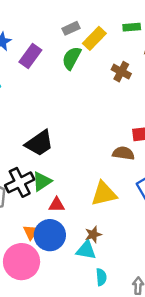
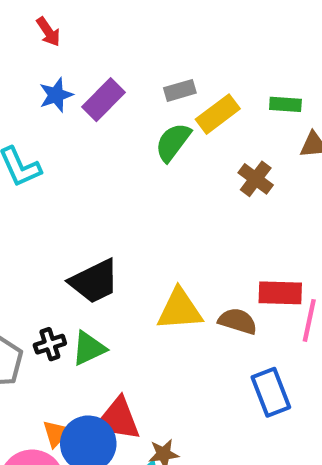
purple rectangle: (30, 56) -> (104, 100), moved
black cross: (20, 182) -> (50, 344), size x0.6
yellow triangle: (104, 194) -> (180, 309), moved
red triangle: (57, 205) -> (118, 419), moved, size x1.6

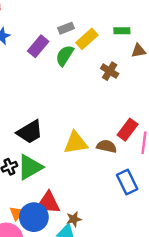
purple rectangle: (104, 100) -> (38, 46), moved
red rectangle: (280, 293) -> (128, 130), turned -50
green triangle: (89, 348) -> (30, 167), size x1.4

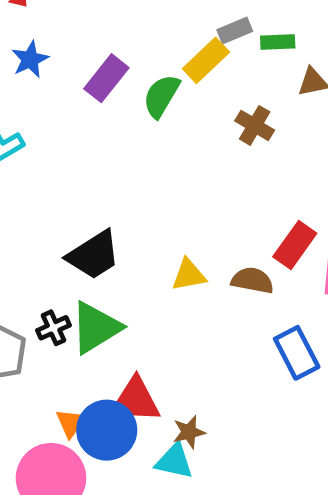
gray rectangle: (66, 28) -> (235, 30), moved
yellow triangle: (76, 143) -> (189, 275), size x0.7

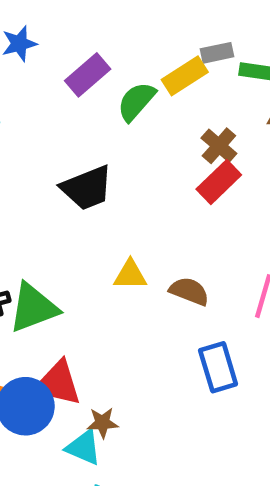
red rectangle: (295, 245) -> (219, 182), moved
black trapezoid: (94, 255) -> (87, 188), moved

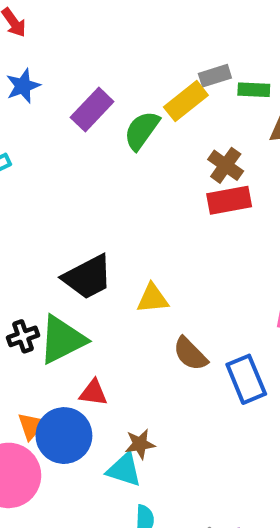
red rectangle: (219, 182) -> (229, 200), turned 39
black trapezoid: (87, 188) -> (88, 277), moved
brown semicircle: (189, 291) -> (190, 354), moved, turned -150
red triangle: (58, 383) -> (93, 393), moved, size x0.6

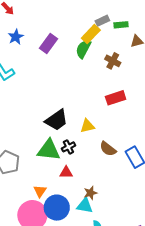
green semicircle: (142, 130) -> (83, 49), moved
red rectangle: (229, 200) -> (116, 98), moved
black cross: (23, 336) -> (68, 147), moved
green triangle: (62, 340) -> (49, 150), turned 40
blue circle: (64, 436) -> (57, 208), moved

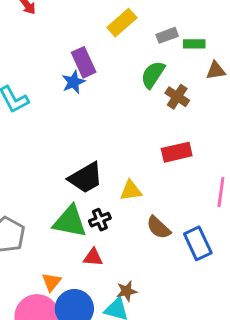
yellow rectangle: (91, 34) -> (122, 23), moved
blue star: (16, 37) -> (73, 82), moved
purple rectangle: (49, 43) -> (84, 62), turned -66
green semicircle: (83, 49) -> (153, 75), moved

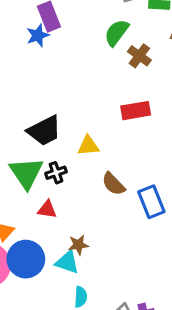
green triangle: (70, 222) -> (26, 173), turned 42

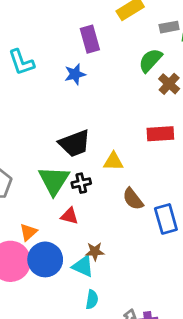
blue star: (38, 35) -> (75, 74), moved

